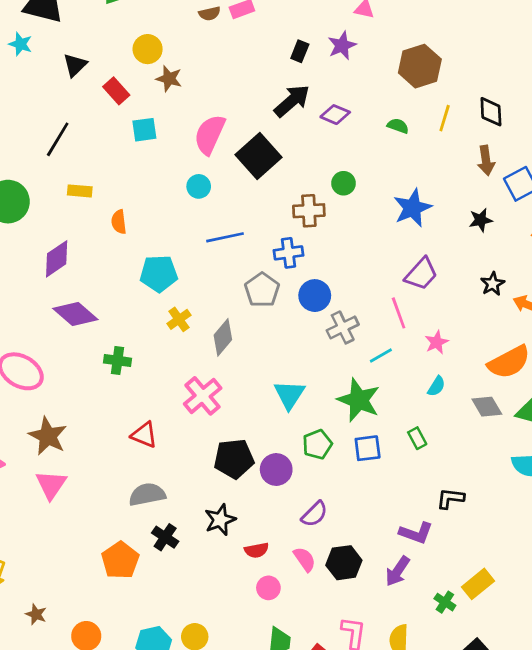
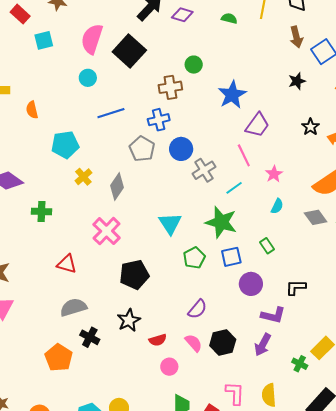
blue star: (412, 208) -> (232, 95), moved
purple circle: (276, 470) -> (251, 284), moved

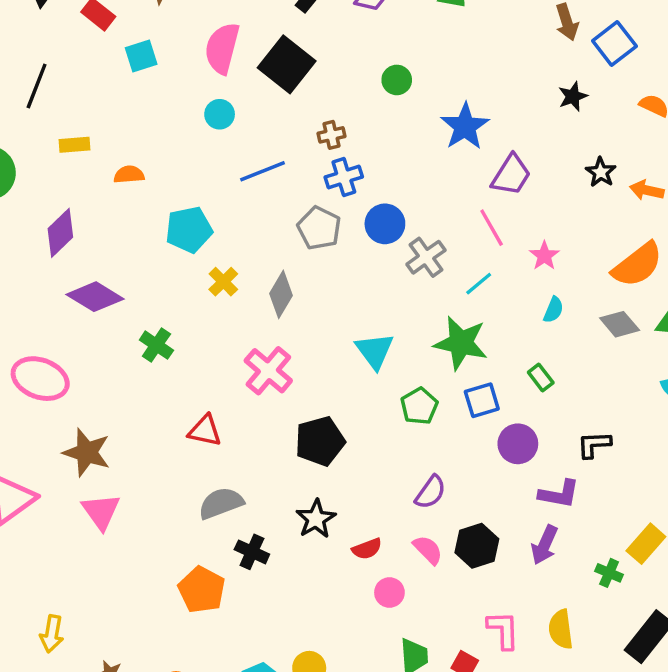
brown cross: (170, 87) -> (331, 135), moved, size x0.7
orange semicircle: (32, 110) -> (129, 175), turned 102
green cross: (42, 211) -> (156, 345), turned 36

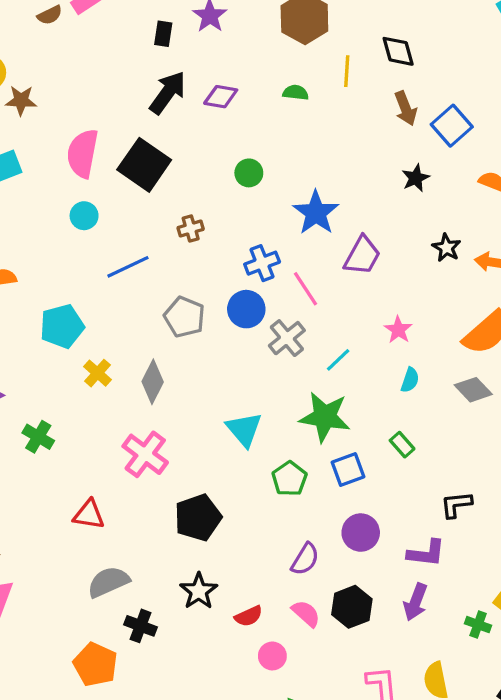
blue cross: (344, 177) -> (262, 263), moved
pink line: (492, 228) -> (306, 289), moved
purple circle: (518, 444) -> (361, 533), moved

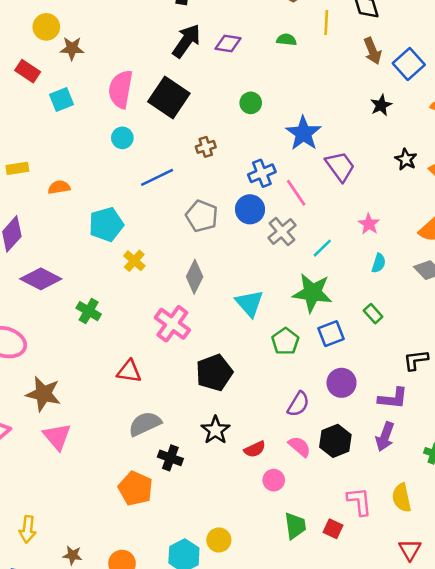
purple trapezoid: (362, 256) -> (340, 166), turned -64
gray diamond: (153, 382) -> (195, 277), moved

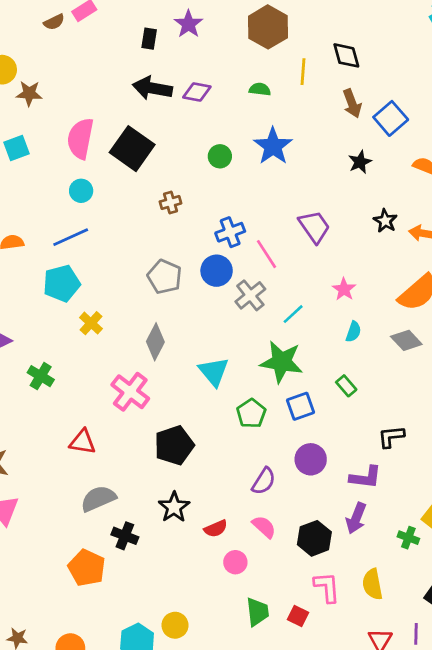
black arrow: (186, 41) -> (152, 88), turned -116
blue star: (303, 133) -> (273, 146), moved
blue line: (157, 177) -> (71, 237), moved
black hexagon: (335, 441) -> (314, 538), moved

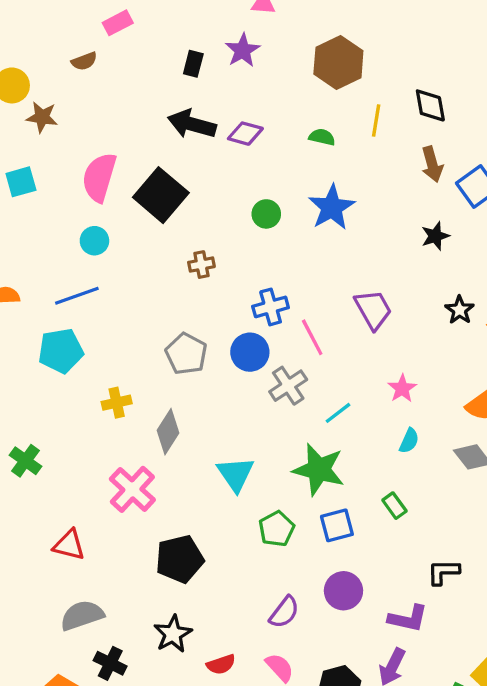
brown semicircle: (54, 22) -> (84, 61), moved
yellow cross: (91, 323) -> (117, 403), moved, turned 30

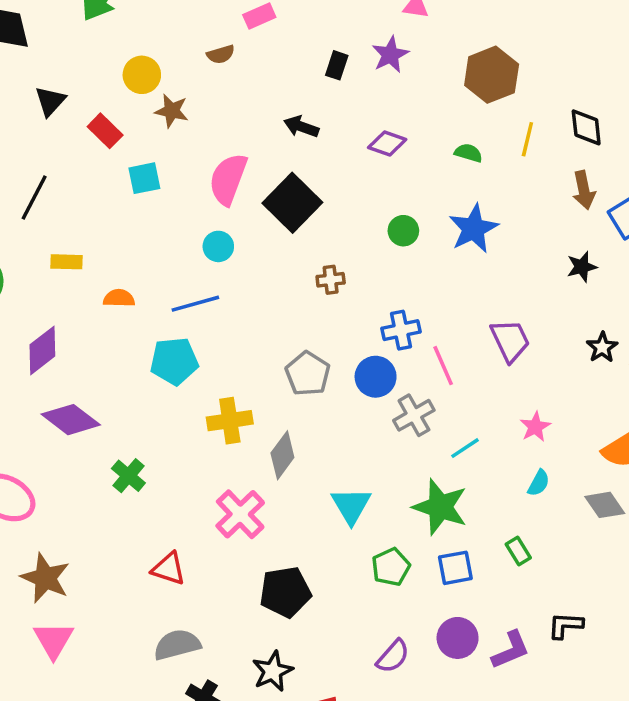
black arrow: (192, 124) -> (301, 127), moved, size x0.7
yellow cross: (117, 403) -> (230, 421), size x1.4
purple L-shape: (408, 618) -> (511, 650), moved, turned -39

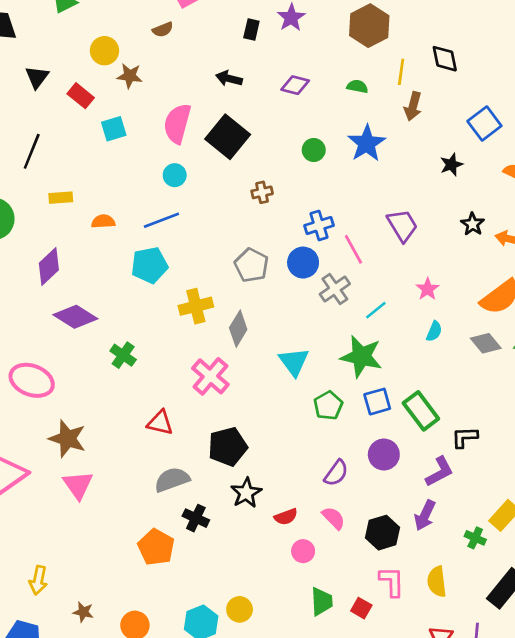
brown arrow: (584, 190) -> (413, 106), moved, turned 32
green rectangle: (518, 551) -> (421, 411), moved, size x1.8
black pentagon: (285, 592) -> (228, 447), moved
purple L-shape: (511, 650) -> (439, 472), moved

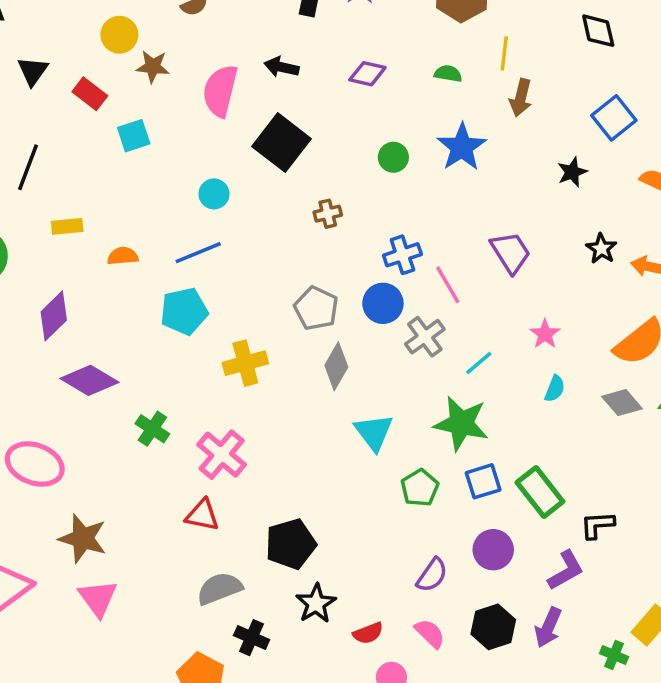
black diamond: (445, 59) -> (598, 31), moved
pink semicircle: (177, 124) -> (220, 91), moved
gray diamond: (238, 329) -> (336, 366), moved
pink cross: (210, 376) -> (222, 455), moved
black hexagon: (383, 533) -> (493, 627), moved

